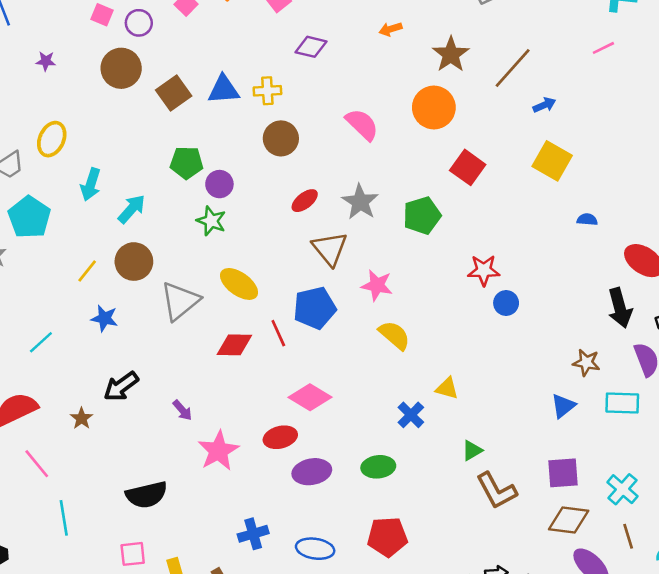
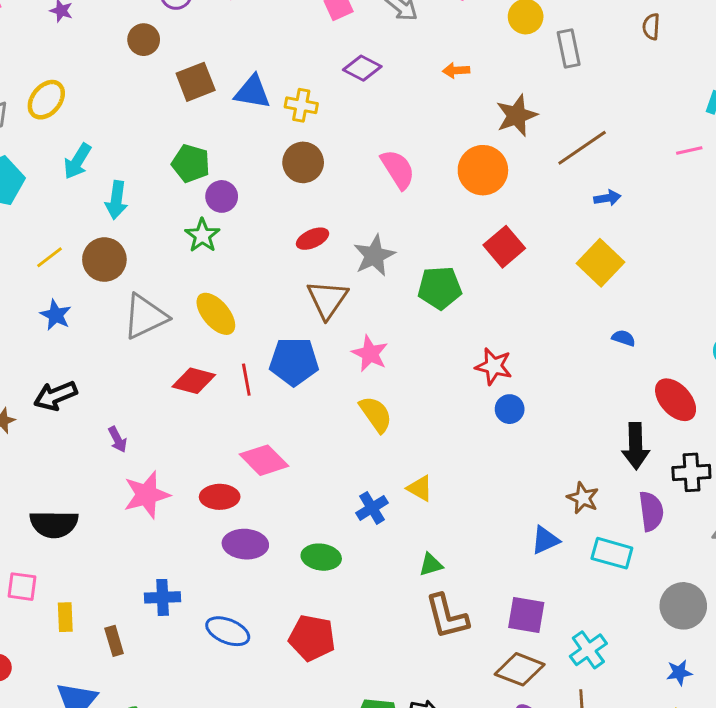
brown circle: (121, 68) -> (144, 40), size x0.7
cyan arrow: (132, 209) -> (116, 200), turned 132

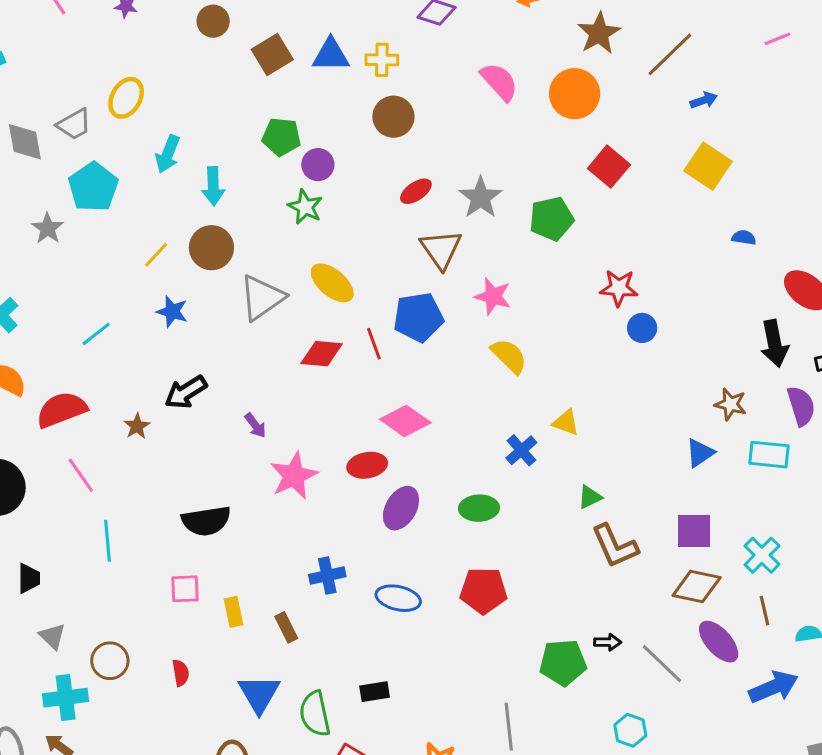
pink semicircle: (398, 169) -> (499, 82), moved
purple ellipse: (245, 544) -> (401, 508), turned -54

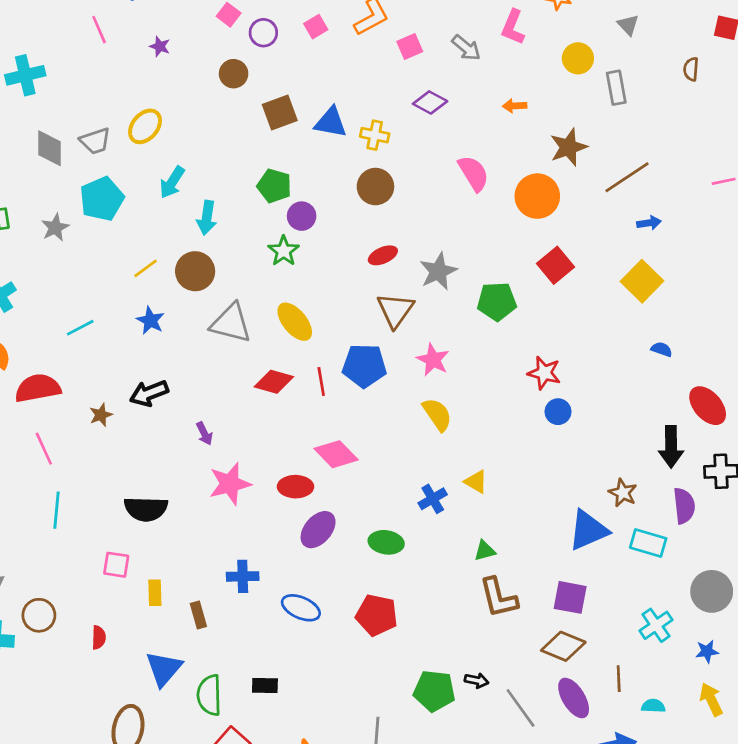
gray triangle: (262, 298) -> (231, 323), turned 39
blue triangle: (700, 453) -> (588, 530), size x1.6
cyan cross: (762, 555) -> (656, 625), moved

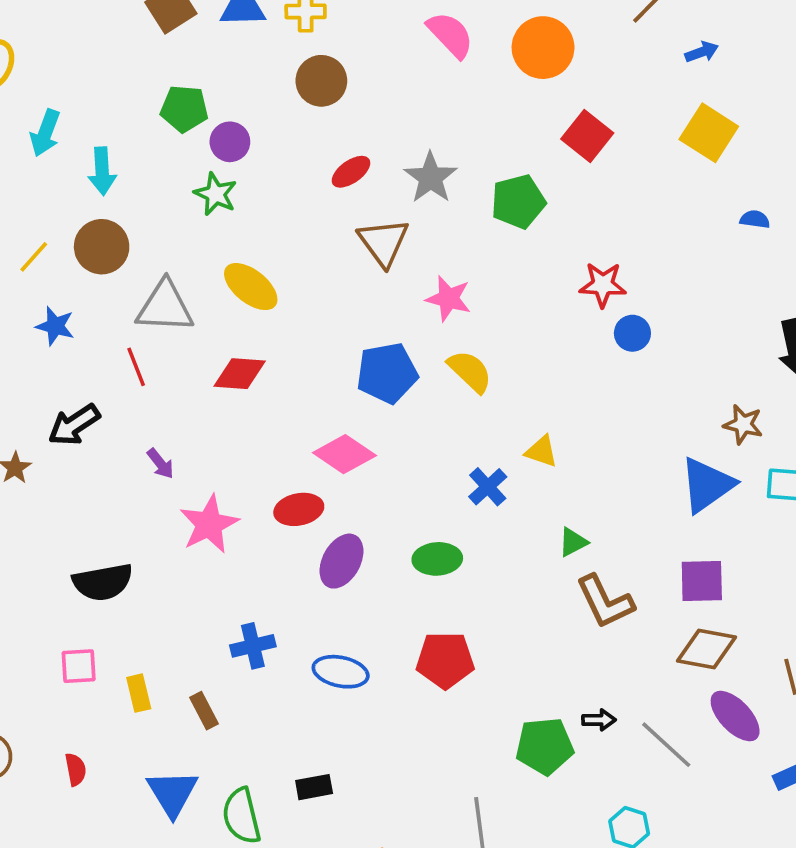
blue pentagon: (364, 366) -> (387, 373), moved
red line: (321, 381) -> (136, 367), moved

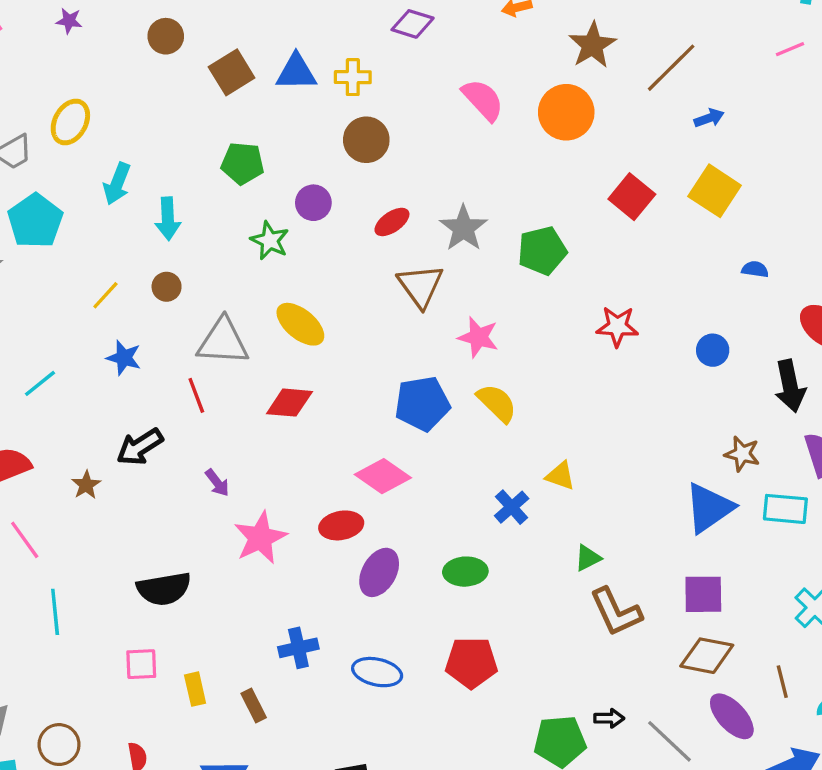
red square: (587, 136) -> (632, 197), moved
purple circle: (230, 142) -> (313, 203), moved
brown circle: (102, 247) -> (167, 287), size x0.6
blue circle: (632, 333) -> (713, 350), moved

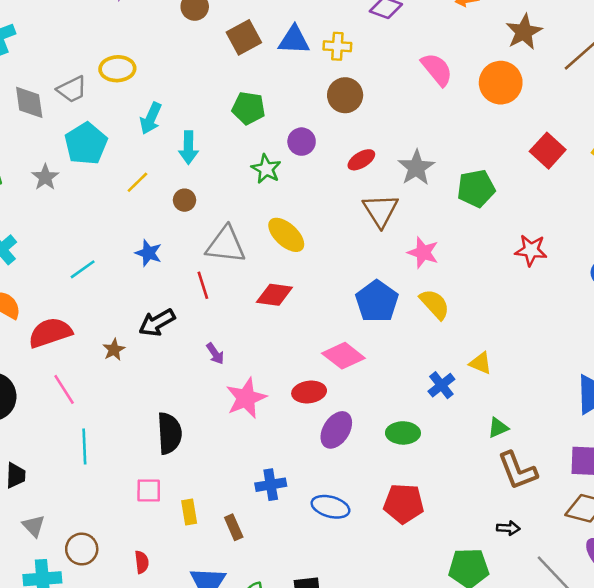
yellow ellipse: (70, 122) -> (117, 69), turned 56
yellow line: (105, 295) -> (137, 182), moved
blue pentagon: (422, 404) -> (377, 301), turned -30
black semicircle: (164, 589) -> (169, 433), turned -87
black arrow: (609, 718) -> (508, 528), moved

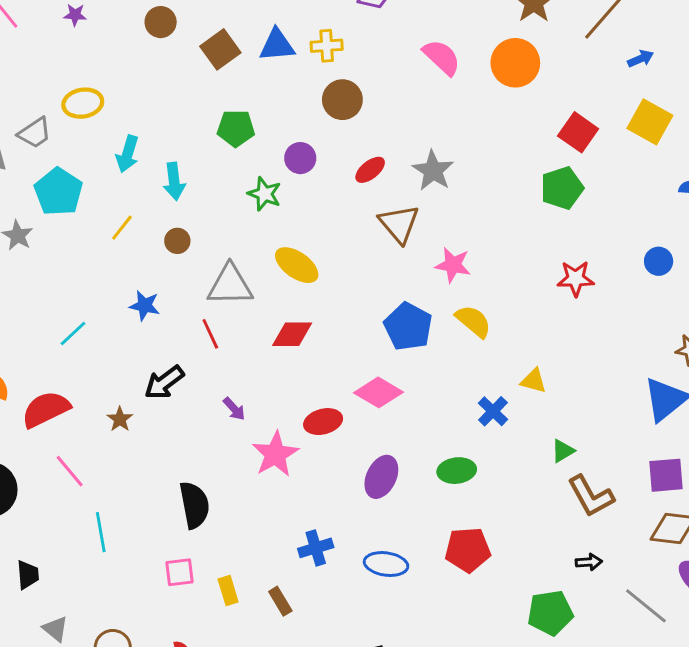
green pentagon: (476, 188) -> (562, 188), moved
red star: (531, 250) -> (576, 279), moved
red ellipse: (309, 392) -> (323, 422), moved

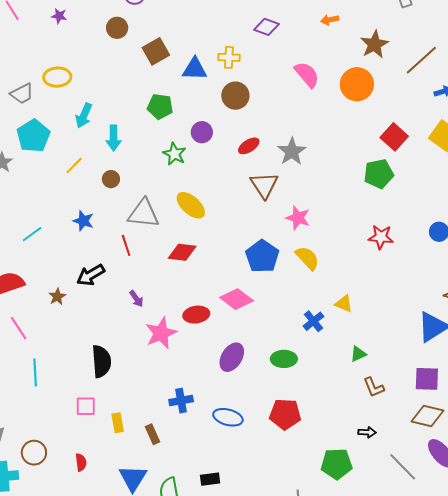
blue triangle: (277, 45) -> (195, 69), moved
brown L-shape: (591, 496) -> (374, 387), size x0.7

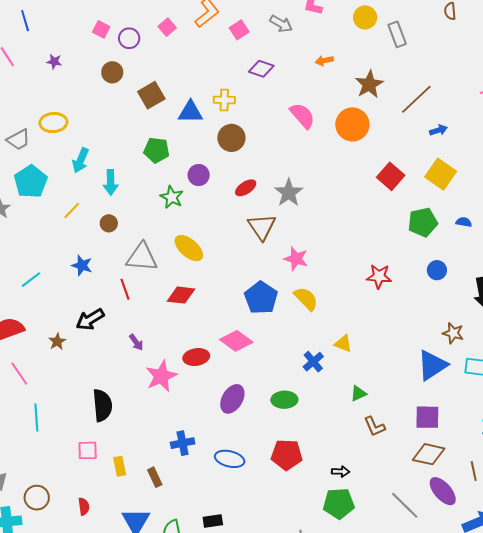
green pentagon: (379, 174) -> (423, 222), moved
black arrow: (367, 432) -> (341, 472), moved

